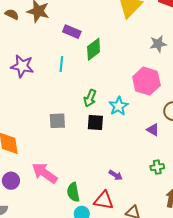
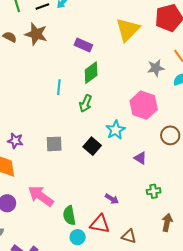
purple rectangle: (72, 32) -> (83, 45), moved
purple star: (22, 66) -> (15, 141), moved, size x0.7
green arrow: (90, 98) -> (86, 103), moved
black square: (95, 123) -> (92, 146), turned 36
purple triangle: (153, 130) -> (140, 158), moved

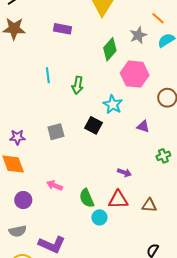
green diamond: (91, 73) -> (110, 49), moved
pink arrow: (41, 196) -> (55, 185), size x0.6

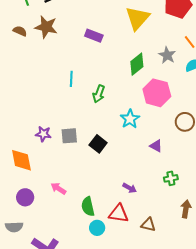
gray star: (138, 35) -> (167, 55), turned -30
black square: (93, 125) -> (98, 144), moved
purple star: (17, 137) -> (43, 134), moved

